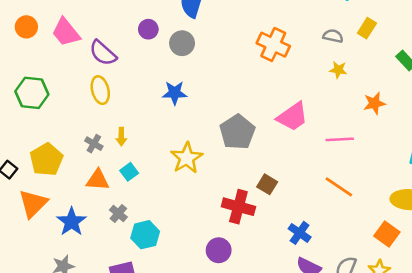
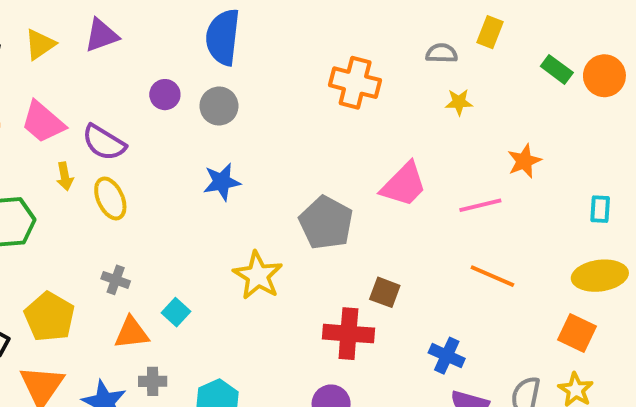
orange star: (374, 103) -> (524, 161), moved
yellow arrow: (121, 137) -> (65, 176), moved
gray cross: (118, 213) -> (153, 381), moved, turned -30

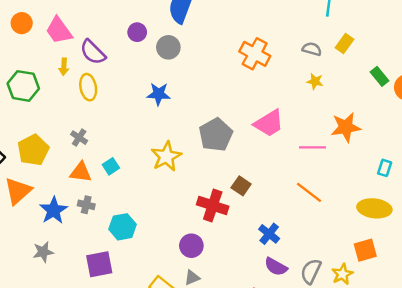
orange star: (524, 161) -> (346, 127), size x1.4
orange square: (577, 333) -> (365, 250), moved, turned 35

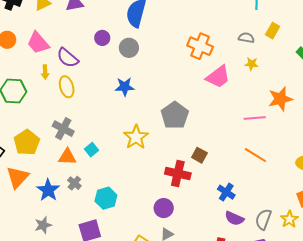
pink trapezoid: (269, 123) -> (218, 77), moved
gray cross: (79, 138) -> (63, 129), size x1.5
gray cross: (86, 205) -> (74, 183), turned 32

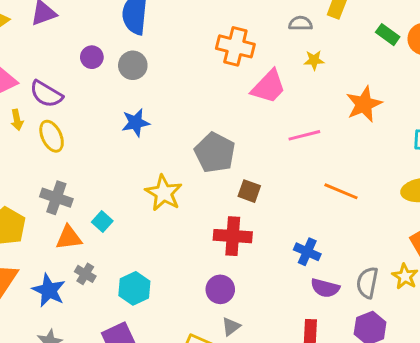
pink line: (255, 118) -> (304, 135), moved
brown square: (199, 155) -> (249, 191), moved

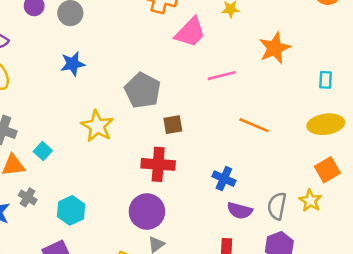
brown square: (249, 191) -> (173, 125), turned -30
purple circle: (220, 289) -> (147, 212), size x1.4

